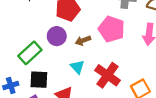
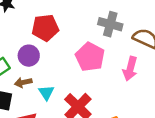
brown arrow: (83, 41) -> (23, 82), moved

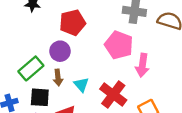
pink arrow: (130, 69) -> (142, 65), moved
brown arrow: (23, 82) -> (58, 78), turned -77

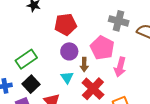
purple circle: (60, 51) -> (69, 51), moved
brown arrow: (58, 78) -> (84, 65), moved
black square: (40, 97) -> (31, 84), turned 36

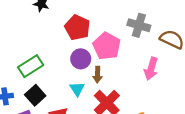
red pentagon: (66, 24) -> (77, 27), turned 30
pink pentagon: (102, 48) -> (107, 46), moved
pink arrow: (120, 67) -> (151, 69), moved

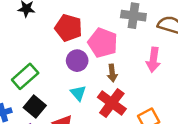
brown arrow: (97, 75) -> (112, 73), moved

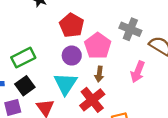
cyan triangle: (78, 93) -> (65, 84), size x1.6

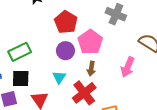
gray cross: (130, 29) -> (116, 14), moved
cyan triangle: (65, 84) -> (59, 77), size x0.6
black square: (25, 86) -> (21, 79), turned 36

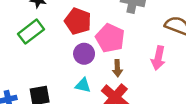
green rectangle: (20, 52) -> (31, 32), moved
cyan triangle: (59, 77) -> (83, 85), turned -40

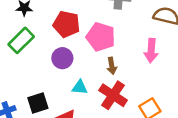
purple circle: (84, 54) -> (62, 58), moved

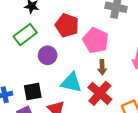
purple circle: (62, 58) -> (48, 55), moved
cyan triangle: (80, 87) -> (71, 83), size x1.5

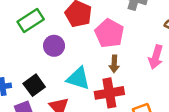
black square: (33, 92) -> (34, 85), turned -30
red cross: (100, 93) -> (109, 93), turned 35

